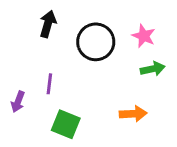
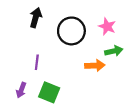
purple arrow: (18, 102) -> (21, 90), moved
orange arrow: (133, 114) -> (95, 66), moved

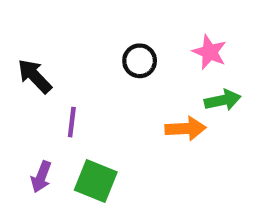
black arrow: (36, 18) -> (35, 76), moved, turned -60
black circle: (71, 31) -> (140, 61), size x0.6

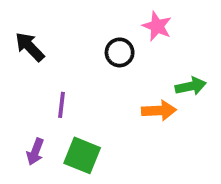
pink star: (210, 52) -> (157, 26), moved
black arrow: (35, 76) -> (30, 47), moved

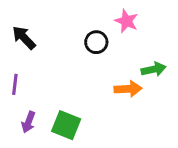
purple line: (61, 105) -> (15, 84), moved

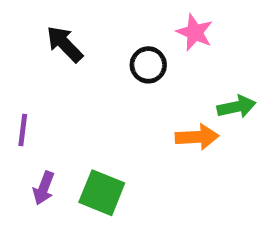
black arrow: (24, 38) -> (65, 44), moved

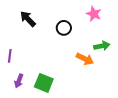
pink star: (195, 32) -> (94, 14), moved
orange arrow: (197, 137) -> (85, 59), turned 30

